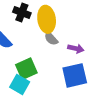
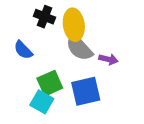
gray semicircle: (51, 38) -> (79, 47), size x1.6
blue square: (75, 75) -> (86, 91), moved

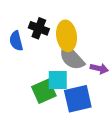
blue semicircle: (23, 50) -> (16, 41), moved, turned 30
cyan square: (42, 102) -> (58, 80), moved, turned -30

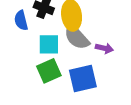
cyan square: (58, 80) -> (49, 44), moved

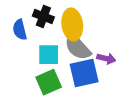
blue square: (83, 78) -> (84, 73), moved

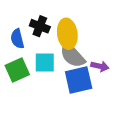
green square: (49, 82) -> (17, 70), moved

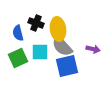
purple arrow: (100, 66) -> (93, 49), moved

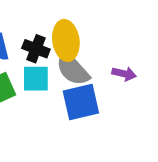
black cross: (36, 23) -> (36, 49), moved

